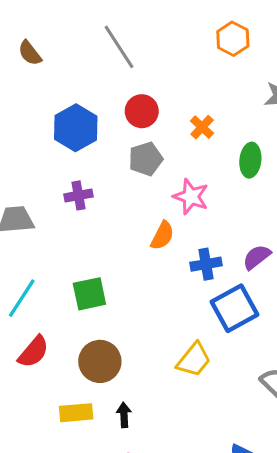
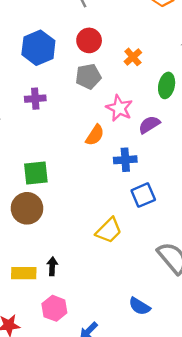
purple semicircle: (257, 257) -> (149, 125), moved
blue square: (234, 308) -> (143, 195), size x0.7
brown circle: (100, 361) -> (27, 208), moved
yellow rectangle: (76, 413) -> (24, 273), moved

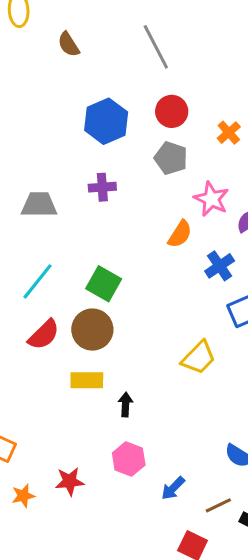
gray pentagon: (88, 76) -> (171, 158), turned 30
blue cross: (125, 160) -> (220, 266), turned -30
green square: (36, 173) -> (104, 284), turned 36
yellow rectangle: (24, 273) -> (87, 380), moved

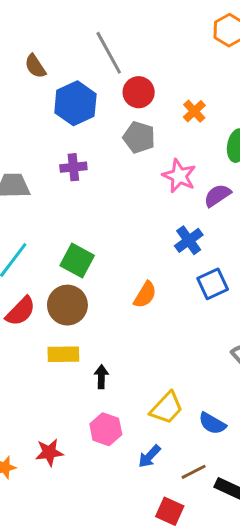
brown semicircle: (69, 44) -> (35, 66), moved
gray line: (156, 47) -> (109, 53), moved
orange semicircle: (180, 234) -> (145, 295), moved
yellow trapezoid: (199, 358) -> (167, 408), moved

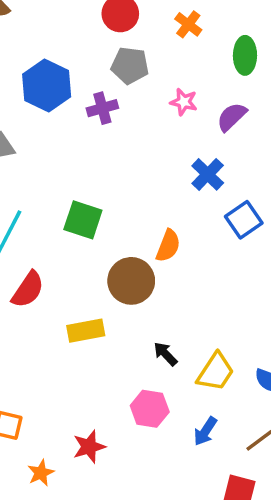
blue hexagon: (75, 103) -> (47, 86), moved
purple cross: (73, 167) -> (102, 108), moved
pink star: (179, 176) -> (184, 102), size x0.7
brown circle: (67, 305) -> (131, 281), moved
black arrow: (101, 377) -> (165, 354), moved, turned -35

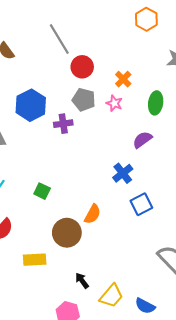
pink star: (184, 102) -> (114, 103), moved
green square: (83, 220) -> (42, 191), size x0.7

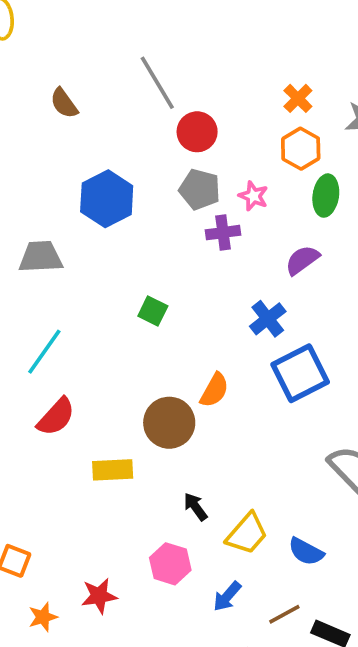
orange hexagon: (146, 19) -> (301, 149), moved
orange cross: (123, 79) -> (298, 98), moved
purple cross: (63, 124) -> (223, 233), moved
green square: (42, 191) -> (153, 311), moved
blue square: (141, 204) -> (300, 373), size x1.4

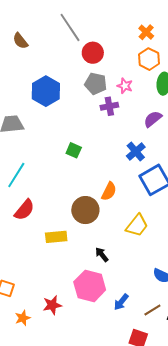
yellow trapezoid: (247, 534) -> (137, 225), moved
pink hexagon: (170, 564) -> (90, 286), size x1.4

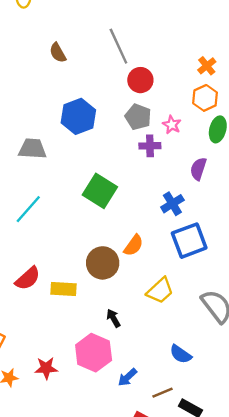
purple semicircle: (153, 119) -> (198, 169), turned -42
green square: (74, 150) -> (100, 191), size x1.8
red semicircle: (24, 210) -> (28, 278), moved

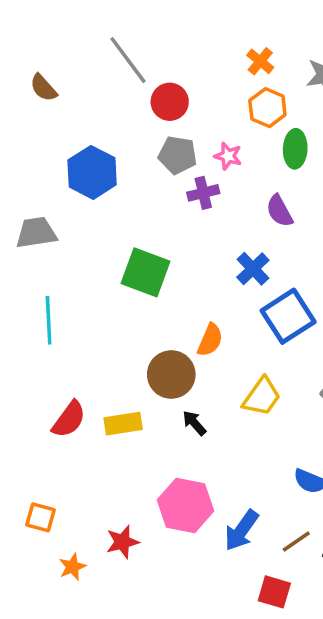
purple semicircle: (198, 169) -> (279, 211), turned -35
cyan line: (28, 209) -> (49, 320), turned -32
black arrow: (113, 318) -> (194, 423), moved
blue arrow: (127, 377) -> (241, 530), size x1.4

